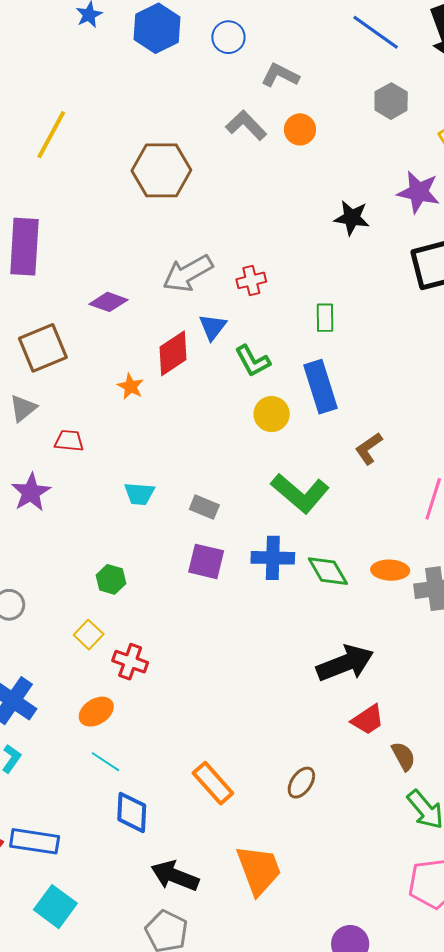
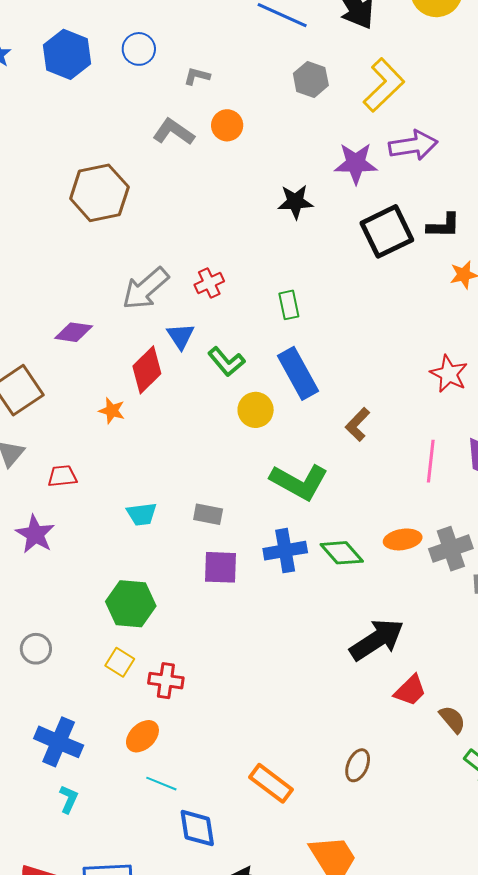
gray L-shape: (280, 75) -> (197, 76), size x0.7
green hexagon: (111, 579) -> (131, 604), size x1.6

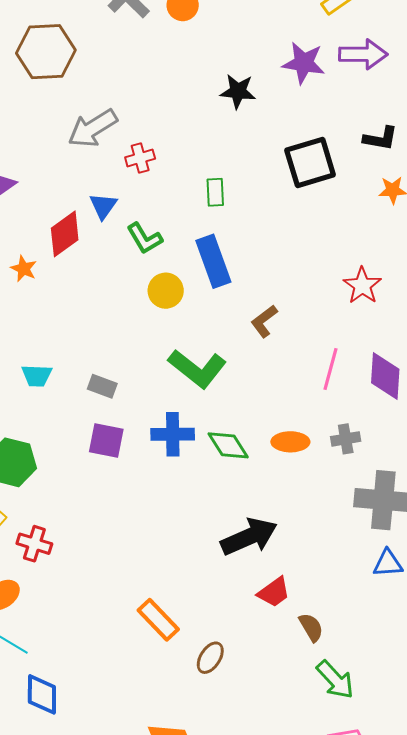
black square: (387, 231) -> (310, 162), moved
gray arrow: (145, 289) -> (93, 128), moved
gray cross: (451, 549) -> (346, 439), moved, size x0.7
orange rectangle: (271, 783) -> (158, 620), moved

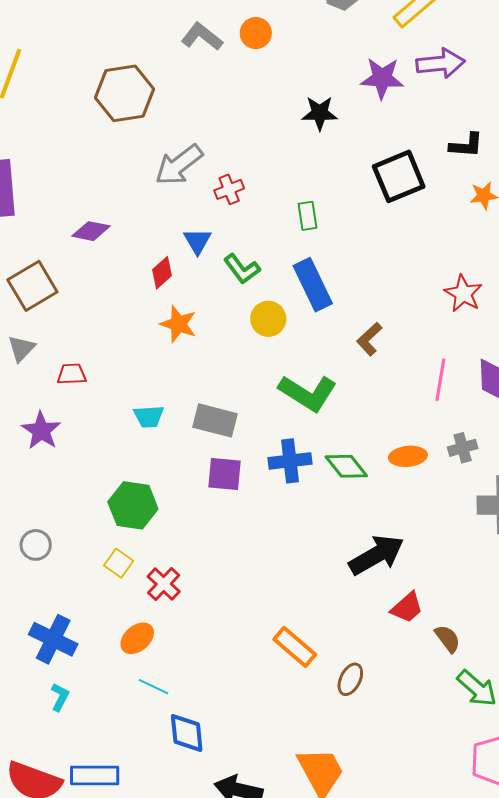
red diamond: (65, 234) -> (162, 273), size x0.7
orange star: (24, 269) -> (178, 324), moved, size x1.4
gray rectangle: (102, 386) -> (215, 420), size x1.5
red cross: (34, 544) -> (164, 584), turned 32

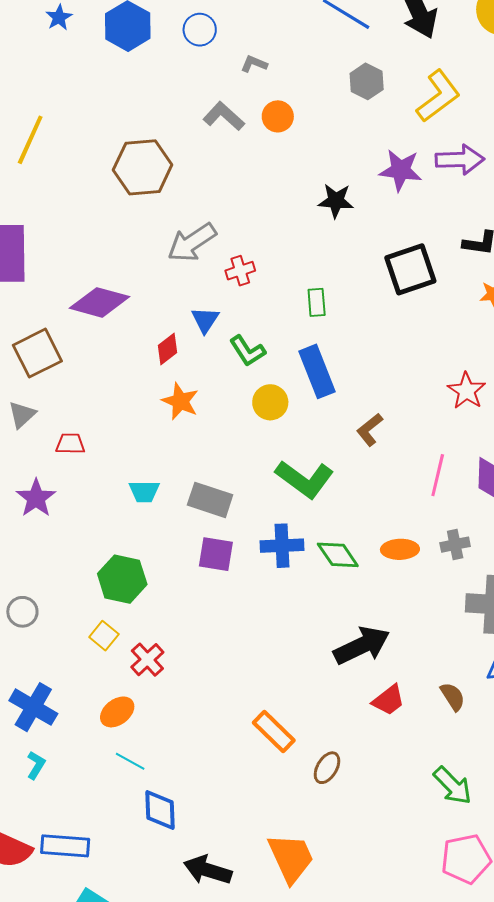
purple diamond: (91, 231) -> (99, 302), size x1.5
brown semicircle: (448, 639) -> (453, 697), moved

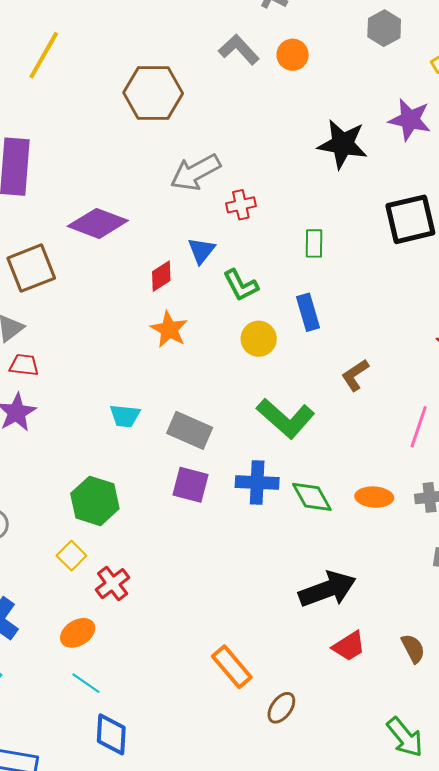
black star: (336, 201) -> (343, 144), size x1.4
blue rectangle: (317, 371) -> (308, 312), size x0.7
red trapezoid: (70, 444) -> (24, 365), moved

